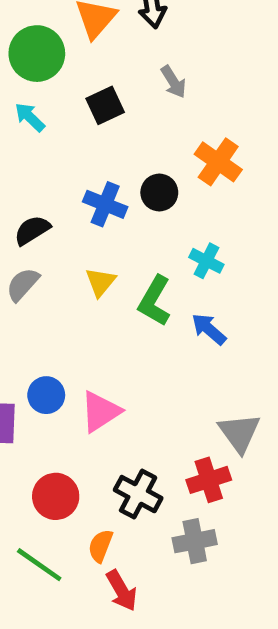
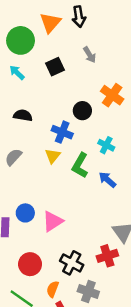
blue cross: (105, 204) -> (62, 132), moved
black semicircle: (32, 230) -> (23, 115), moved, turned 42
gray cross: (195, 541) -> (88, 292), moved, turned 30

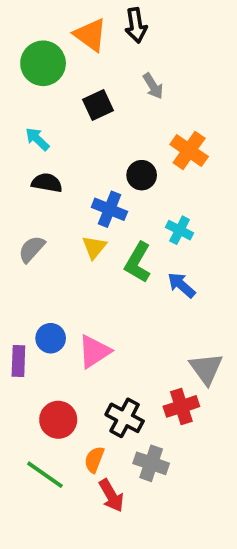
orange triangle: (50, 23) -> (90, 35), turned -35
cyan arrow: (17, 73) -> (37, 139), moved

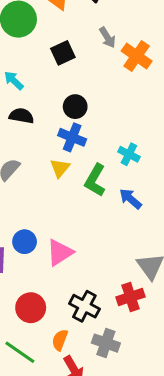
orange cross: (189, 151) -> (137, 56), moved
black circle: (142, 175) -> (75, 107), moved

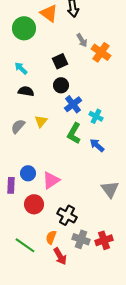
black square: (63, 53) -> (60, 61), moved
blue cross: (72, 137) -> (73, 104), moved, turned 30
yellow triangle: (60, 168) -> (41, 121), moved
red cross: (130, 297) -> (104, 240), moved
red circle: (31, 308) -> (34, 204), moved

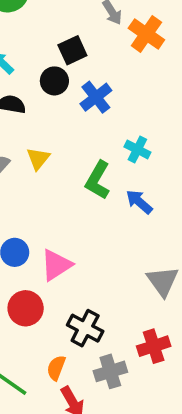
black circle: (61, 85) -> (54, 81), moved
blue cross: (73, 104) -> (96, 97), moved
gray cross: (81, 239) -> (110, 371), turned -36
red cross: (104, 240) -> (154, 346), moved

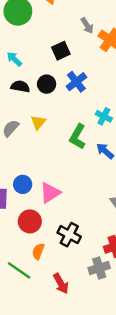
black circle: (54, 81) -> (47, 84), moved
orange semicircle: (56, 368) -> (38, 251), moved
gray cross: (110, 371) -> (99, 268), moved

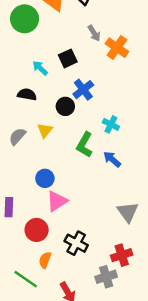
cyan arrow: (14, 59) -> (40, 68), moved
black circle: (47, 84) -> (65, 106), moved
blue circle: (23, 184) -> (45, 178), moved

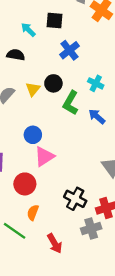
black square: (68, 58) -> (55, 21), turned 30
black circle: (65, 106) -> (53, 83), moved
black cross: (76, 243) -> (75, 199), moved

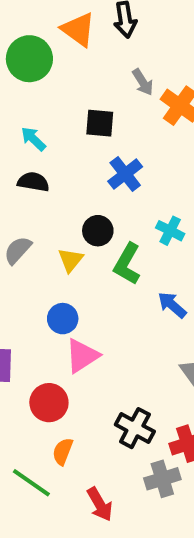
cyan arrow: (28, 30) -> (33, 139), moved
yellow triangle: (33, 89) -> (70, 260), moved
blue arrow: (97, 117) -> (172, 305), moved

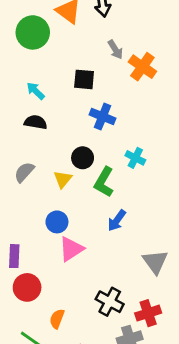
blue cross: (125, 174) -> (103, 117), turned -30
blue arrow: (172, 305) -> (117, 220), moved, turned -95
red circle: (49, 403) -> (27, 287), moved

